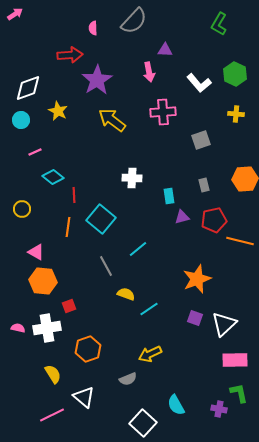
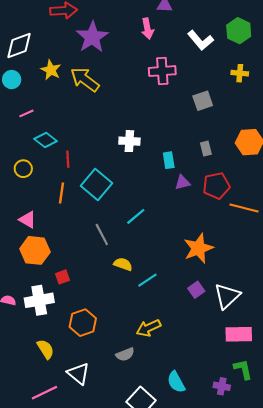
yellow arrow: (112, 120) -> (85, 80), moved
yellow circle: (22, 209) -> (23, 169), moved
purple square: (195, 318) -> (196, 290), turned 35

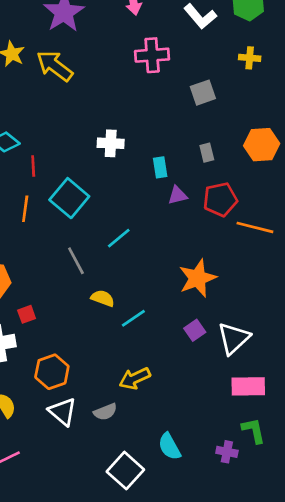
white triangle: (78, 374) -> (63, 412), moved

